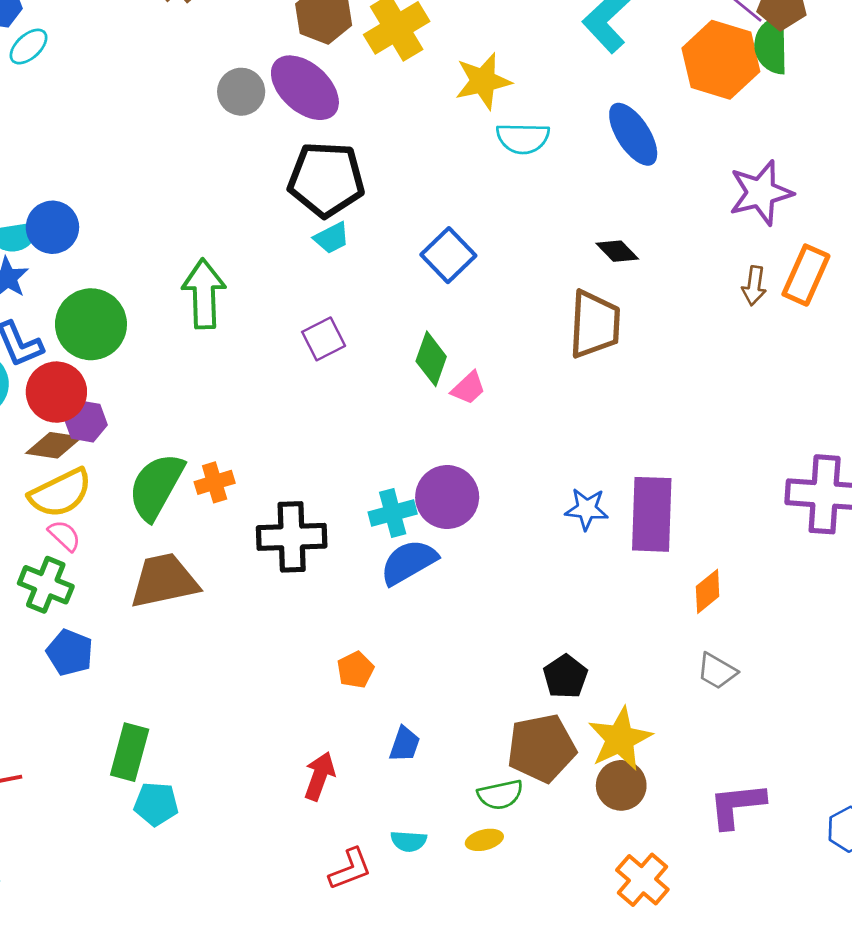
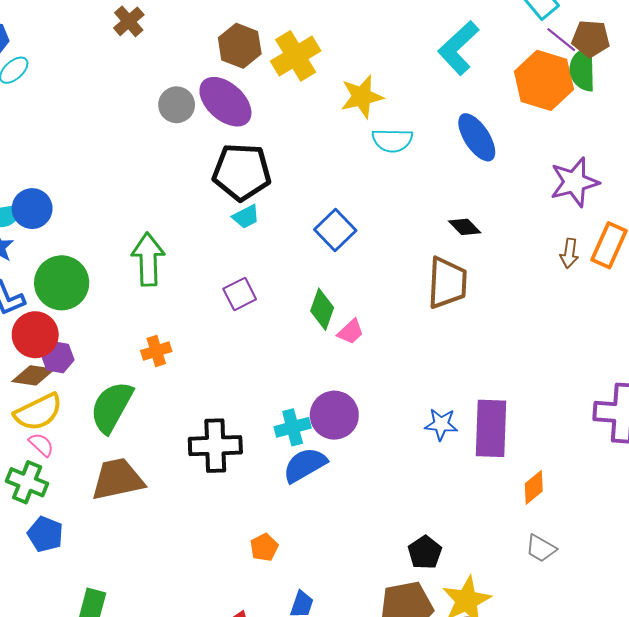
orange cross: (215, 482) -> (156, 351), moved

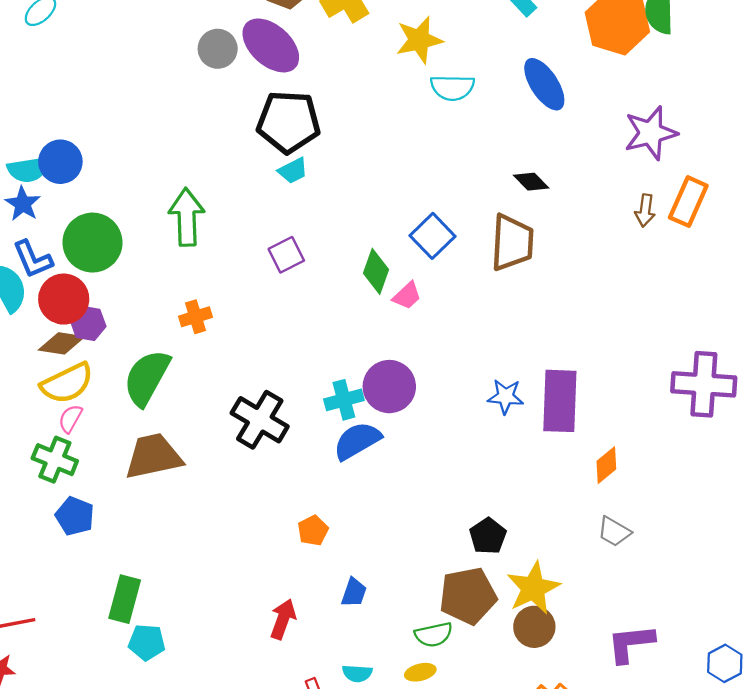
blue square: (335, 230) -> (432, 236), moved
pink semicircle: (41, 445) -> (70, 419), turned -104
black cross: (215, 446) -> (260, 420), turned 33

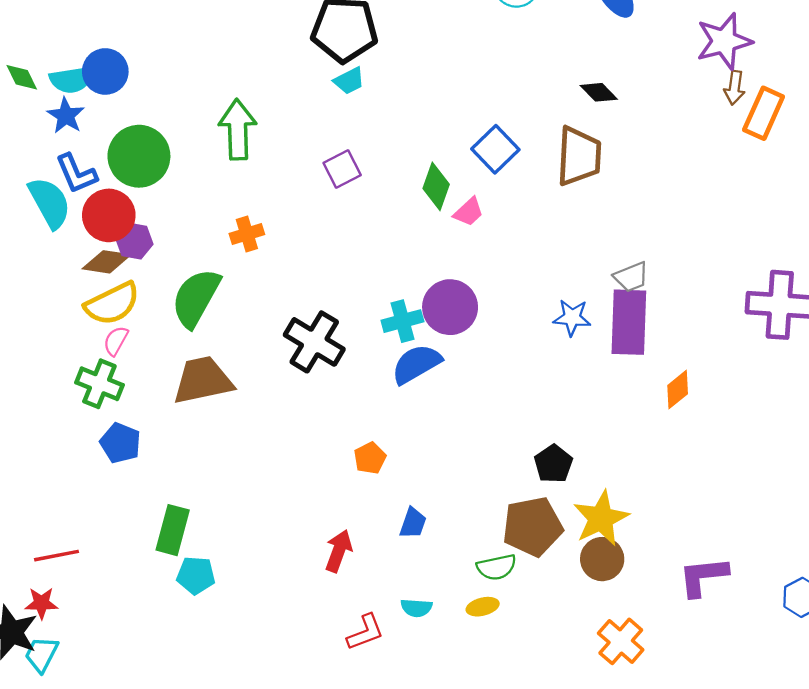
brown arrow: (645, 210) -> (734, 88), moved
gray trapezoid: (614, 532) -> (631, 277), moved, turned -52

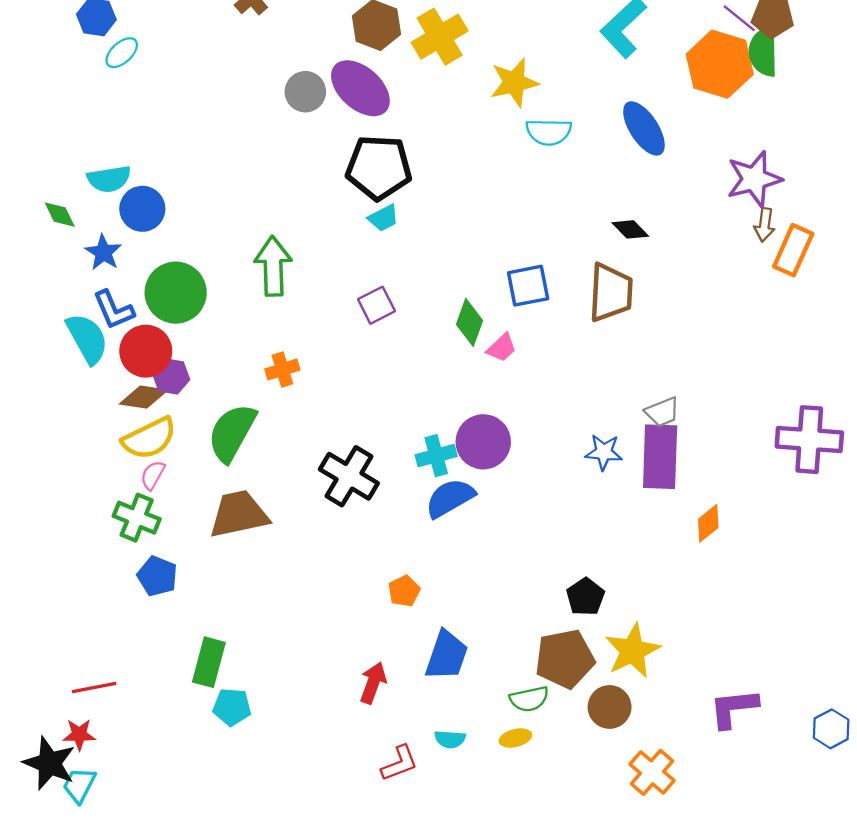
cyan semicircle: (72, 80) -> (109, 179), moved
blue square: (495, 149) -> (528, 286), turned 33
blue trapezoid: (413, 523) -> (447, 655), size x1.6
brown circle: (602, 559) -> (610, 707), moved

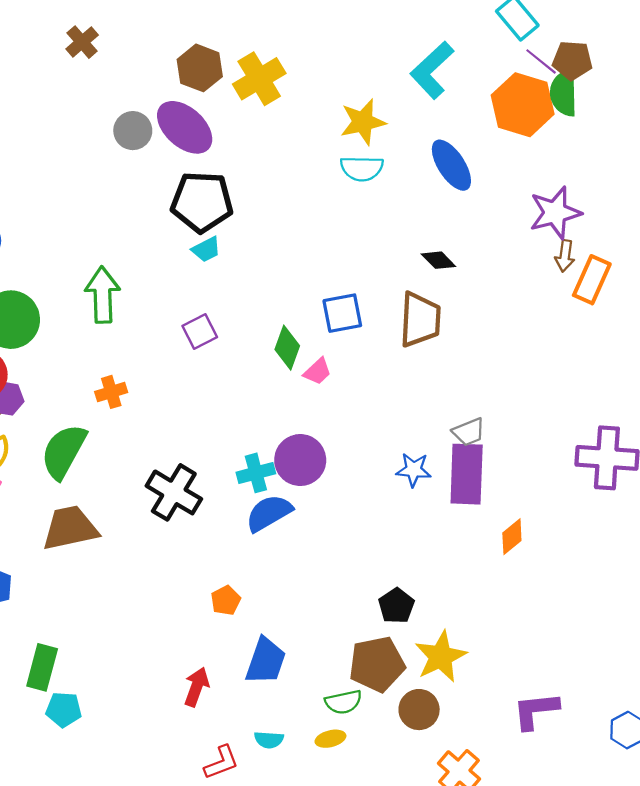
yellow star: (514, 83) -> (363, 122), moved

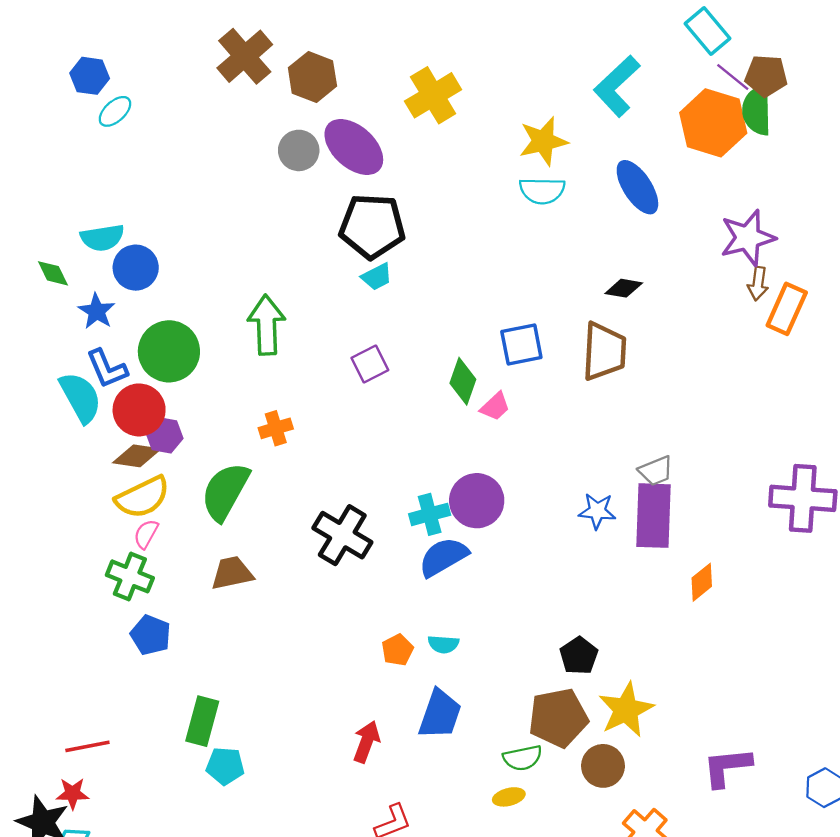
brown cross: (82, 42) -> (245, 56), size x1.6
brown hexagon: (200, 68) -> (312, 77), moved
black diamond: (438, 260) -> (624, 288), turned -36
brown trapezoid: (70, 528) -> (232, 573), size x0.7
cyan semicircle: (269, 740) -> (443, 644), moved

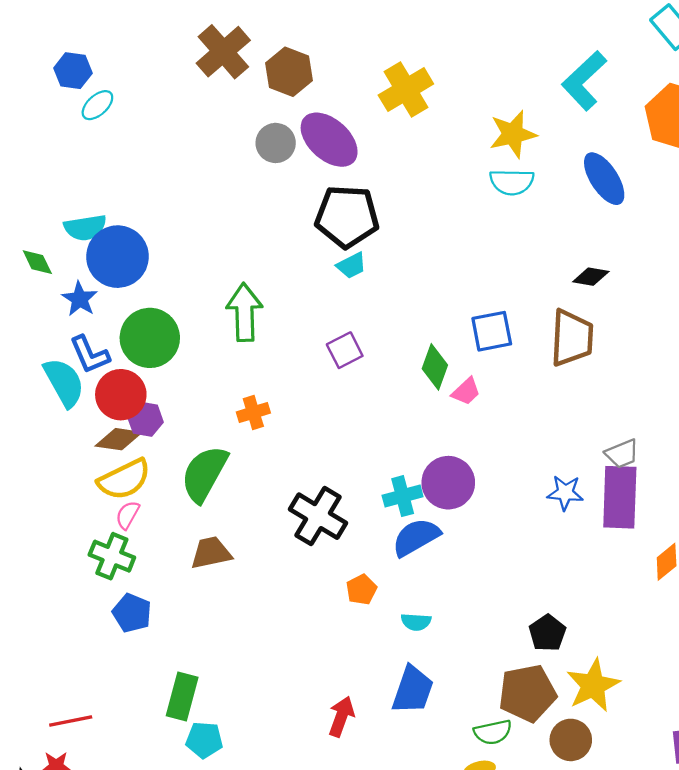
blue circle: (136, 268) -> (117, 257), size x1.4
orange pentagon: (397, 650) -> (361, 590), moved

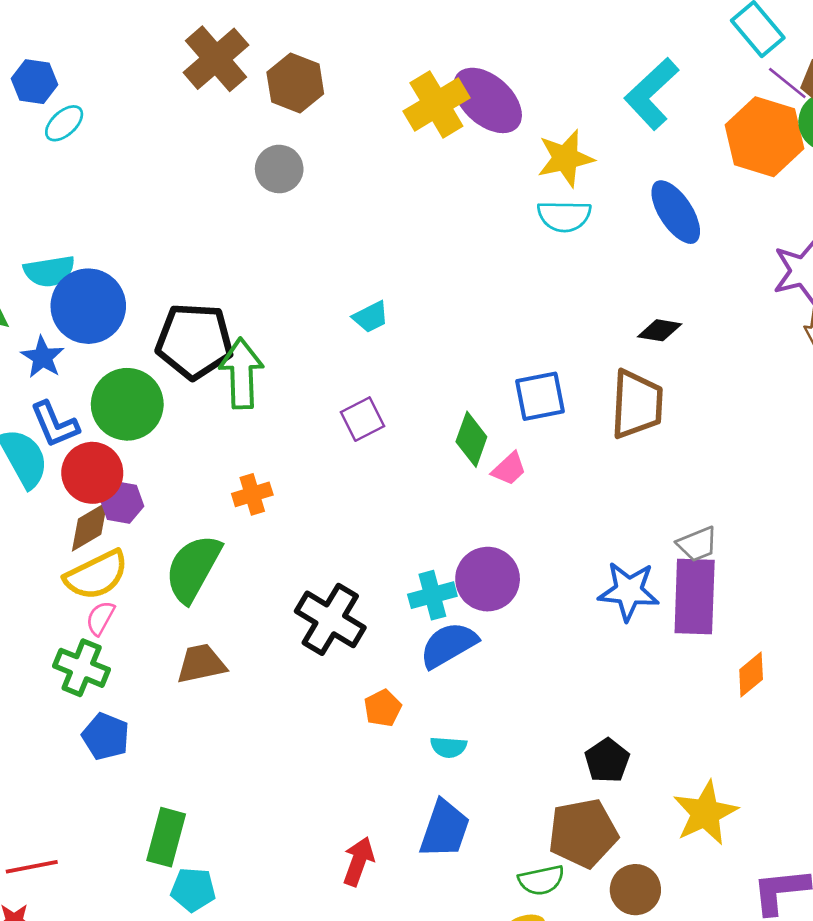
purple ellipse: (329, 140) -> (488, 100), moved
black pentagon: (347, 216) -> (194, 341), moved
brown diamond: (119, 439) -> (90, 527), turned -39
blue star: (565, 493) -> (629, 591), size x1.4
yellow star: (593, 685) -> (705, 813), moved

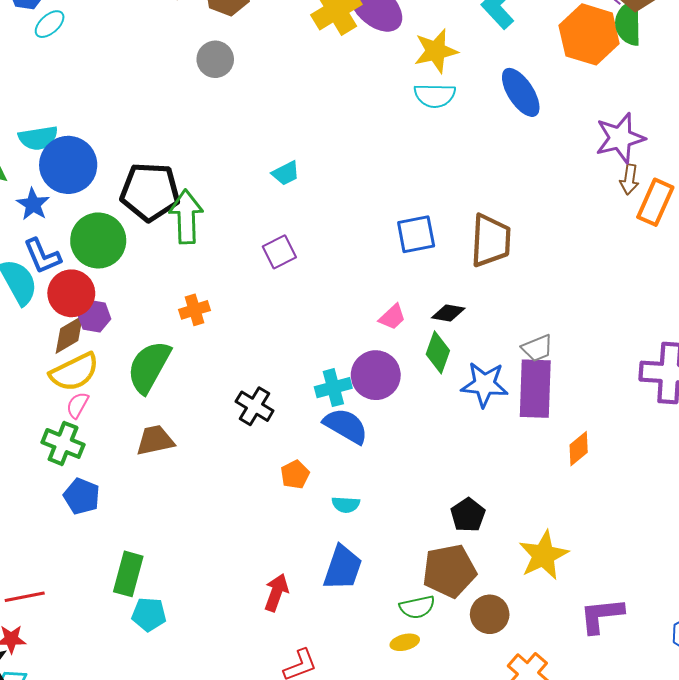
black diamond: (660, 330) -> (448, 313), moved
green diamond: (471, 439) -> (438, 352), moved
pink trapezoid: (509, 469) -> (392, 317), moved
black cross: (330, 619) -> (255, 406), size x0.7
blue semicircle: (449, 645) -> (346, 426), turned 60

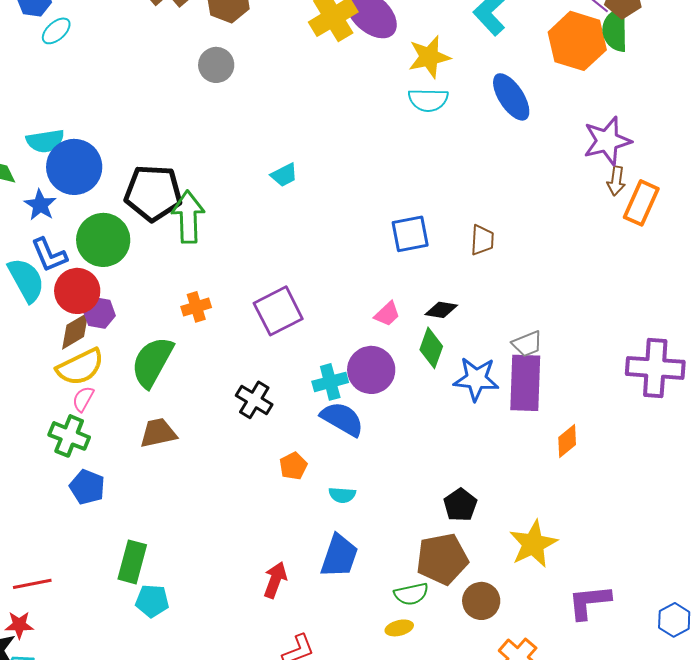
brown trapezoid: (491, 240) -> (482, 240), size x0.6
purple square: (279, 252) -> (278, 311), moved, size x1.5

